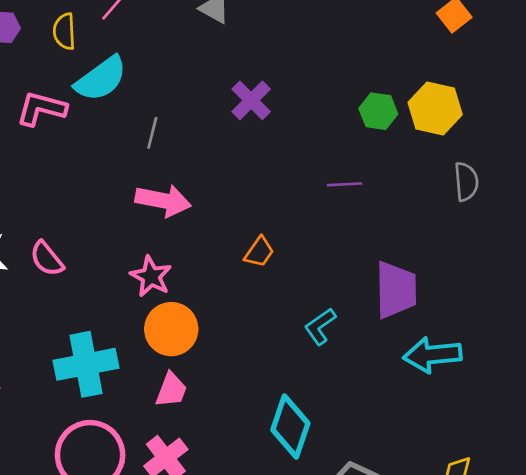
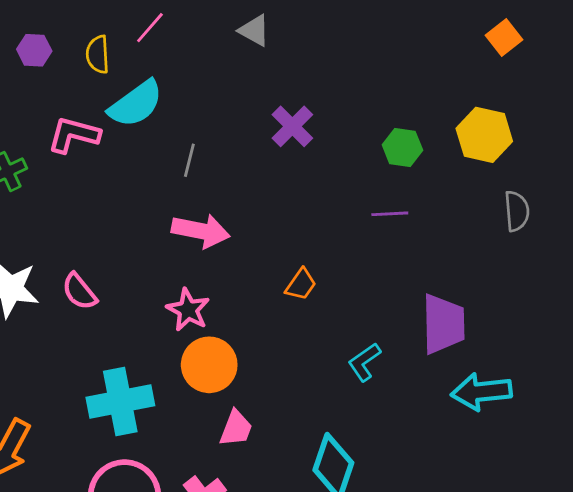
green hexagon: (378, 111) -> (402, 148), moved
pink trapezoid: (171, 390) -> (236, 428), moved

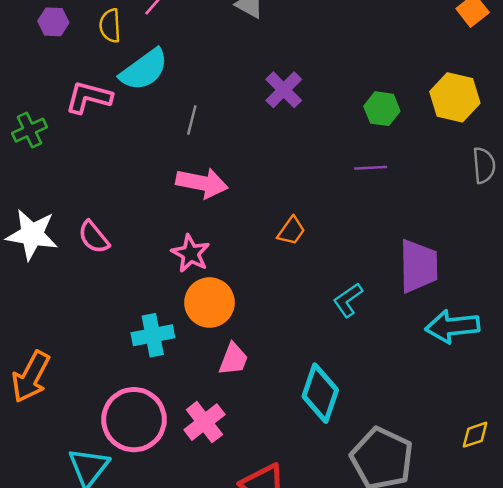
cyan cross: (120, 402) -> (153, 335), moved, size x0.7

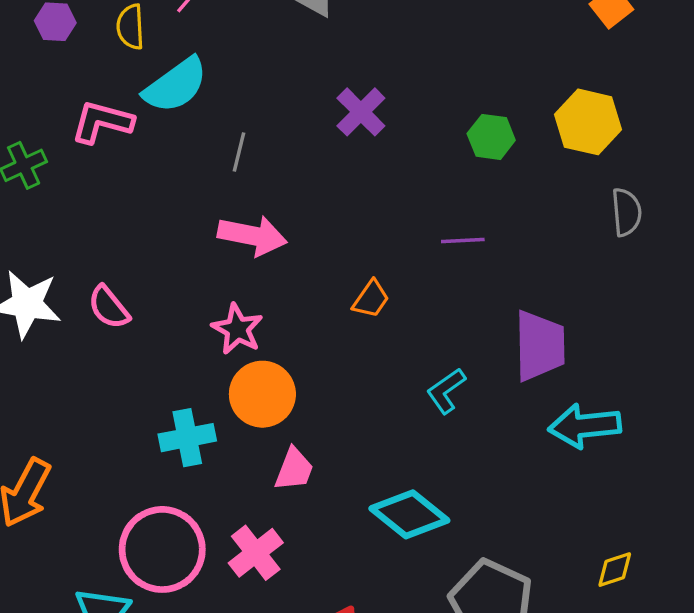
purple line: (371, 168) -> (463, 241), moved
cyan diamond: (320, 393) -> (409, 514), turned -70

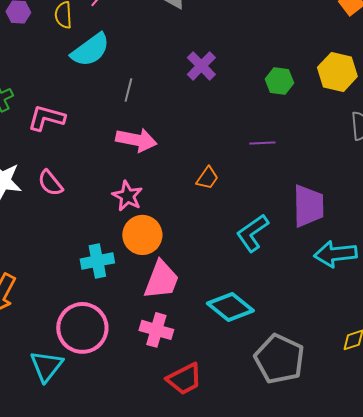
pink L-shape: (102, 122) -> (46, 118), moved
cyan L-shape: (446, 391) -> (252, 233), size x1.4
pink trapezoid: (294, 469) -> (161, 280), size x1.5
pink cross: (256, 553) -> (156, 330), moved, turned -36

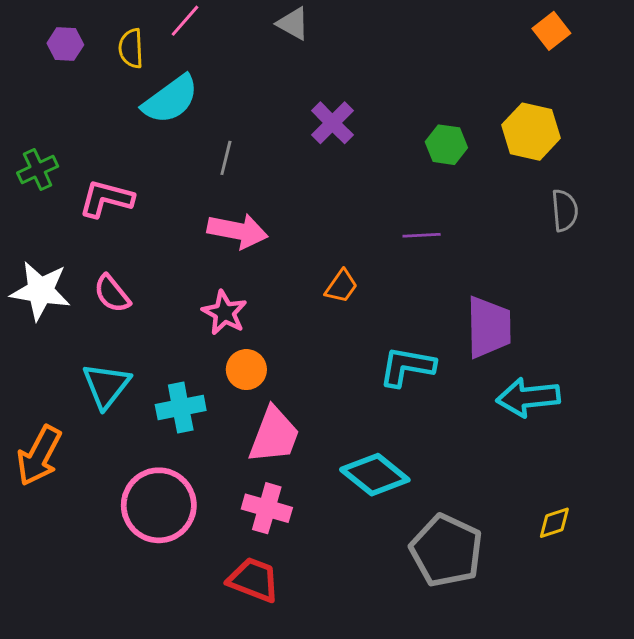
cyan L-shape: (252, 233) -> (407, 367), turned 45
orange circle: (142, 235) -> (246, 370), size x0.7
cyan triangle: (46, 366) -> (106, 386), moved
red trapezoid: (184, 379) -> (254, 580), moved, turned -132

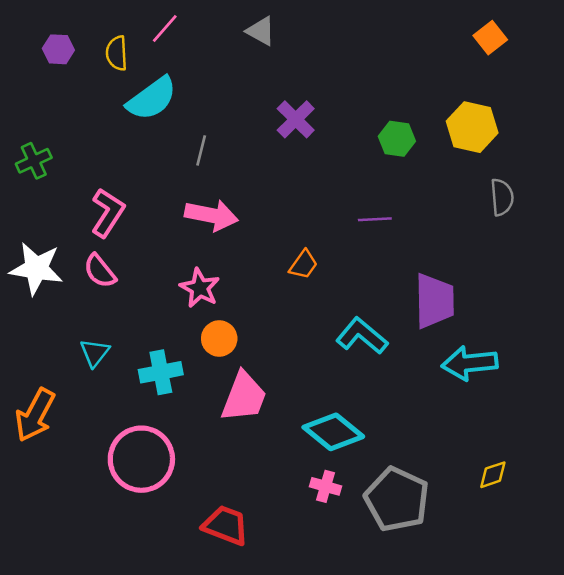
pink L-shape: (106, 199) -> (108, 213), moved, turned 108
cyan L-shape: (407, 367) -> (362, 336), turned 30
cyan triangle: (106, 386) -> (95, 353), size x0.7
pink cross: (267, 508) -> (326, 486), moved, size x0.7

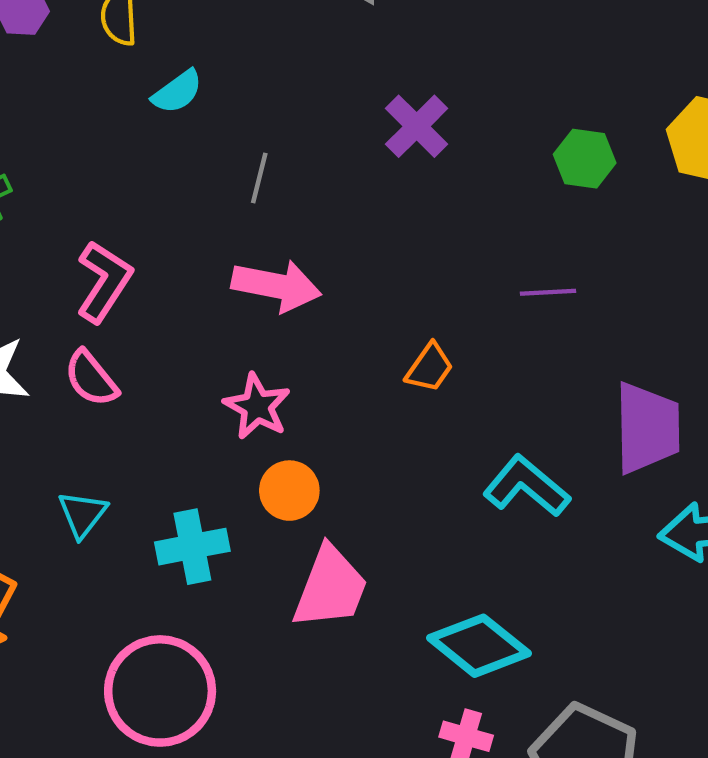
cyan semicircle: (152, 99) -> (177, 92), size x0.6

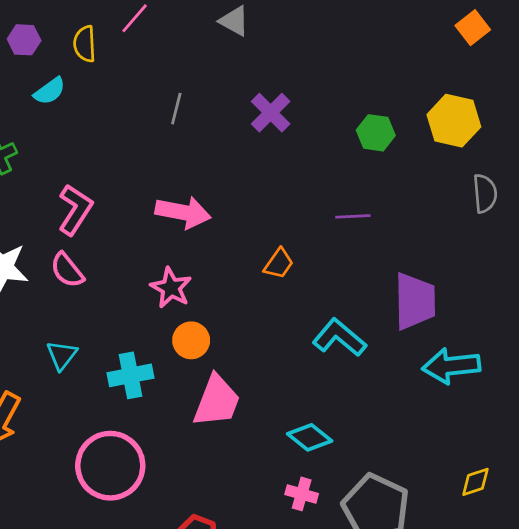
cyan semicircle: (177, 92) -> (50, 91), moved
gray line: (259, 178) -> (176, 109), moved
cyan diamond: (479, 646) -> (310, 437), size x0.7

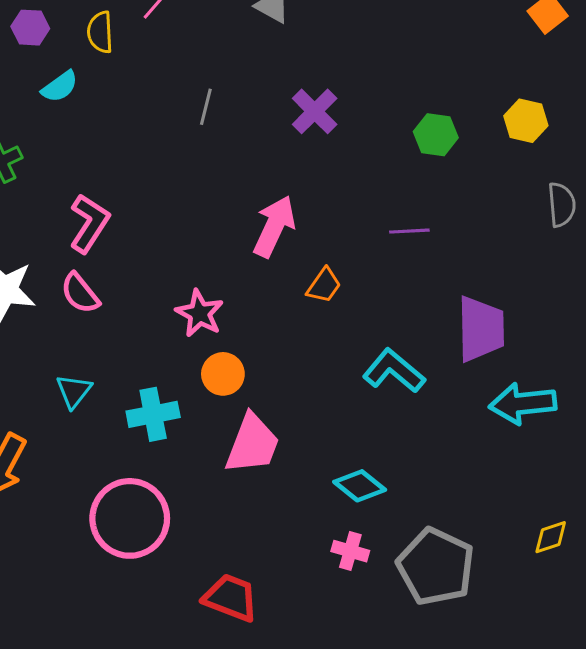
yellow hexagon: (454, 121) -> (526, 121), size x0.7
pink arrow: (183, 212) -> (274, 226), moved, turned -76

